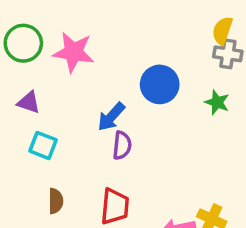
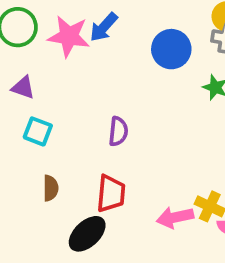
blue circle: (160, 84) -> (171, 49), moved
blue arrow: (111, 117) -> (104, 27), moved

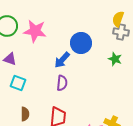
blue arrow: (104, 27) -> (62, 60), moved
blue circle: (171, 49) -> (81, 43), moved

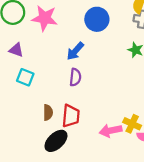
blue circle: (81, 43) -> (97, 19), moved
brown semicircle: (25, 114) -> (48, 112), moved

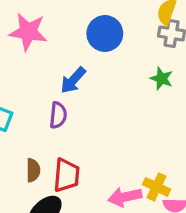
purple semicircle: (75, 77) -> (58, 115), moved

